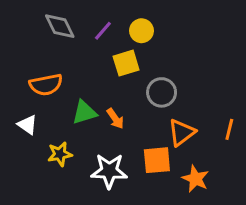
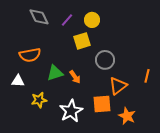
white triangle: (27, 125) -> (18, 81), turned -32
orange line: (229, 129) -> (147, 76), moved
white star: (109, 171) -> (71, 111), turned -30

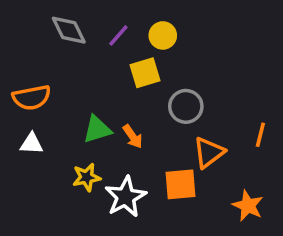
orange semicircle: (30, 55) -> (32, 98), moved
yellow star: (39, 100) -> (87, 177), moved
orange star: (127, 116) -> (248, 206), moved

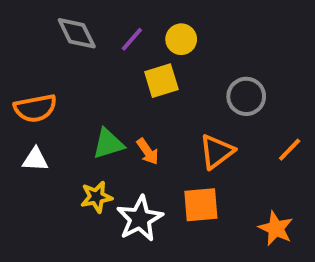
gray circle: (186, 106) -> (246, 96), moved
orange line: (260, 135) -> (290, 150), turned 30
orange triangle: (209, 152) -> (217, 152), moved

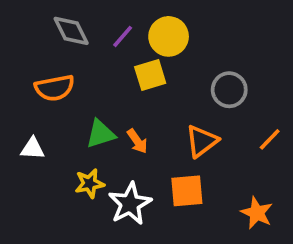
yellow circle: (181, 39) -> (169, 36), size x1.4
orange semicircle: (35, 108) -> (55, 88), moved

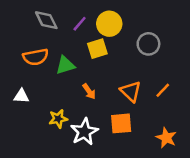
gray circle: (229, 90) -> (148, 44), moved
green triangle: (101, 134) -> (65, 65), moved
orange line: (270, 139) -> (163, 90), moved
orange triangle: (202, 141) -> (131, 91), turned -40

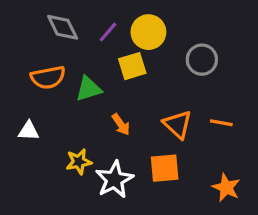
orange line: (163, 90) -> (221, 123), turned 56

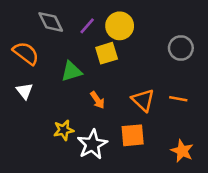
gray circle: (202, 60) -> (181, 48), moved
orange semicircle: (48, 77) -> (26, 53), moved, turned -132
white triangle: (29, 131) -> (25, 91), moved, turned 48

